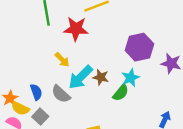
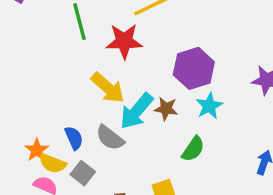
purple hexagon: (139, 47) -> (194, 68), moved
yellow arrow: (62, 60) -> (108, 88), size x1.5
green semicircle: (121, 93) -> (193, 149), moved

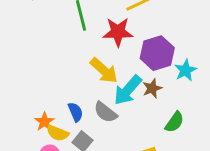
purple hexagon: (194, 68) -> (157, 53), moved
cyan star: (209, 106) -> (185, 70), moved
brown star: (166, 109) -> (152, 88), turned -30

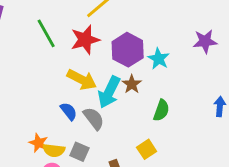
blue semicircle: (75, 112) -> (69, 111), moved
gray semicircle: (105, 112) -> (94, 118), turned -150

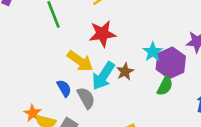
red star: (85, 40) -> (102, 34), moved
purple hexagon: (128, 50) -> (171, 63), moved
green semicircle: (161, 110) -> (165, 86), moved

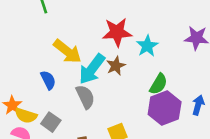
red star: (102, 34) -> (117, 32), moved
purple hexagon: (171, 63) -> (165, 108), moved
gray semicircle: (86, 98) -> (85, 97), moved

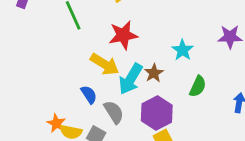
red star: (117, 32) -> (123, 35), moved
gray semicircle: (85, 97) -> (114, 112), moved
purple hexagon: (165, 108) -> (157, 113), moved

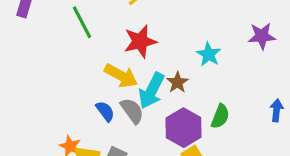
green semicircle: (198, 86) -> (220, 116), moved
gray semicircle: (114, 112) -> (132, 111), moved

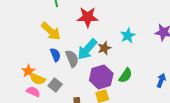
yellow arrow: (121, 76) -> (51, 31), moved

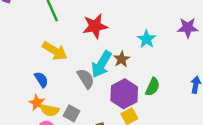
blue semicircle: (55, 55) -> (41, 80), moved

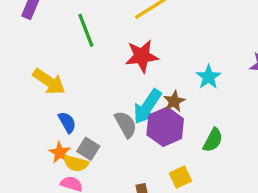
yellow arrow: (55, 51) -> (49, 82), moved
purple hexagon: (124, 94) -> (165, 127), moved
gray square: (71, 113) -> (88, 149), moved

